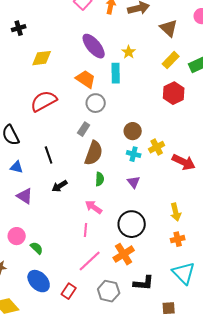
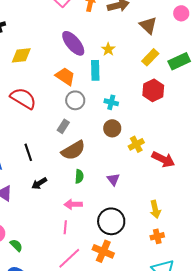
red semicircle: (44, 101) -> (23, 98), turned 60
brown semicircle: (94, 153) -> (73, 150), turned 40
cyan cross: (134, 154) -> (111, 102), moved
pink arrow: (94, 207) -> (73, 204), turned -36
orange cross: (124, 254) -> (103, 251), turned -35

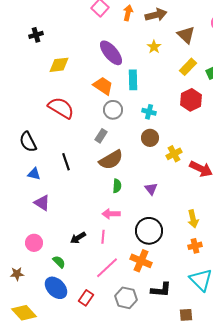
yellow star: (108, 49) -> (154, 47), moved
black arrow: (39, 183) -> (78, 238), moved
green semicircle: (16, 245) -> (59, 262), moved

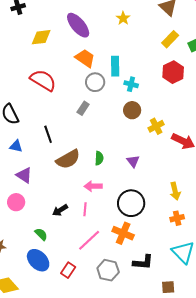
yellow star: (154, 47) -> (123, 18), moved
purple ellipse: (111, 53) -> (78, 25), moved
cyan rectangle: (133, 80) -> (115, 66), moved
brown semicircle: (111, 160) -> (68, 159), moved
pink circle: (34, 243) -> (16, 202), moved

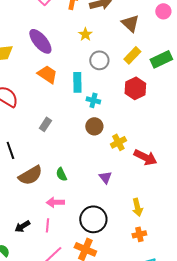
gray circle: (95, 82) -> (99, 60), moved
green semicircle: (99, 158) -> (61, 174), turned 152
purple triangle: (133, 161) -> (105, 177), moved

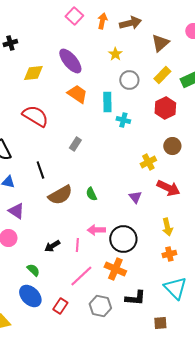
brown triangle: (130, 23) -> (160, 43), turned 36
brown circle: (94, 126) -> (172, 146), moved
red arrow: (145, 157) -> (168, 188), moved
pink arrow: (55, 202) -> (96, 230), moved

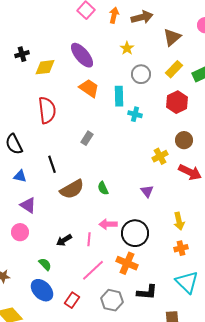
black cross: (10, 43) -> (22, 54), moved
red semicircle: (35, 116) -> (47, 110), turned 52
red arrow: (168, 188) -> (190, 172), moved

